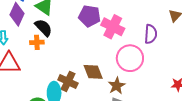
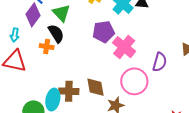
purple pentagon: (90, 16) -> (104, 32), turned -30
brown cross: (68, 81) -> (69, 91), turned -36

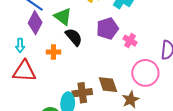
black semicircle: (56, 33) -> (74, 37), moved
pink cross: (124, 47) -> (130, 41), size x0.6

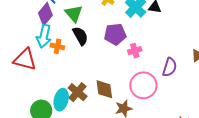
pink cross: (130, 41) -> (135, 51), turned 32
cyan arrow: (20, 45) -> (44, 36), moved, size x1.6
brown cross: (82, 93) -> (78, 92), turned 36

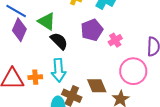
cyan arrow: (44, 36) -> (59, 70), moved
orange cross: (57, 46) -> (35, 77), moved

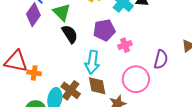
cyan arrow: (59, 70) -> (92, 62), moved
orange cross: (35, 77) -> (34, 73), moved

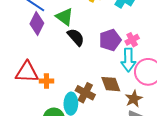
purple pentagon: (104, 30) -> (110, 40), moved
cyan arrow: (92, 62) -> (128, 60), moved

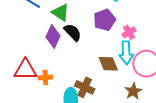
purple diamond: (37, 23) -> (53, 36), moved
purple pentagon: (110, 40) -> (105, 20), moved
brown diamond: (111, 84) -> (108, 64), moved

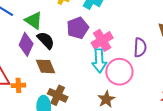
pink cross: (129, 32) -> (102, 40), size x1.5
brown diamond: (108, 64) -> (45, 66), moved

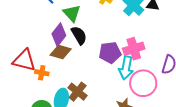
purple pentagon: (78, 28) -> (110, 53), moved
brown diamond: (45, 66) -> (61, 52), moved, turned -65

